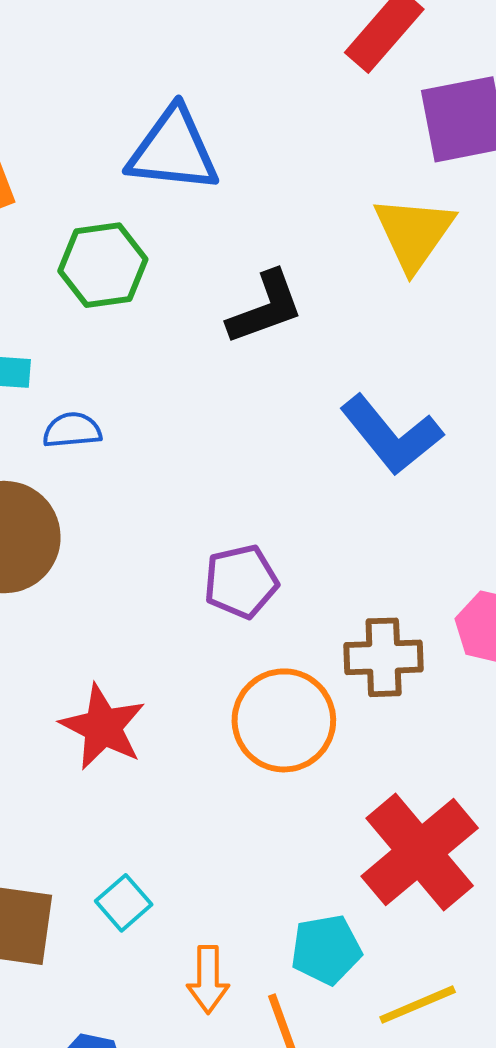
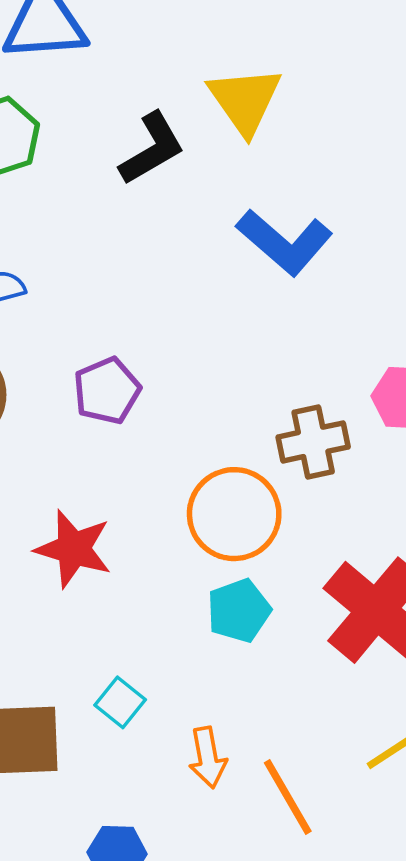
yellow triangle: (414, 233) -> (245, 100), moved
purple pentagon: (241, 582) -> (107, 391), moved
cyan pentagon: (326, 950) -> (239, 611), moved

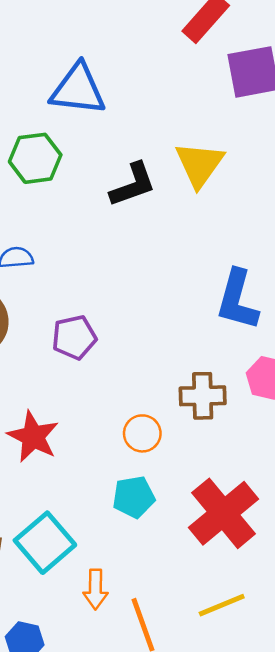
blue L-shape: (285, 242) -> (237, 300), moved, turned 54
orange circle: (234, 514) -> (142, 433), size x0.6
cyan square: (120, 702) -> (45, 543), size x1.8

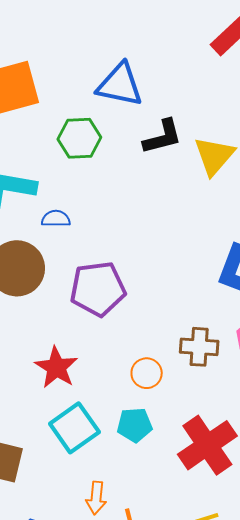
black L-shape: (133, 185) -> (162, 137), moved
purple pentagon: (74, 337) -> (98, 289), size x1.5
cyan square: (45, 543) -> (74, 428), moved

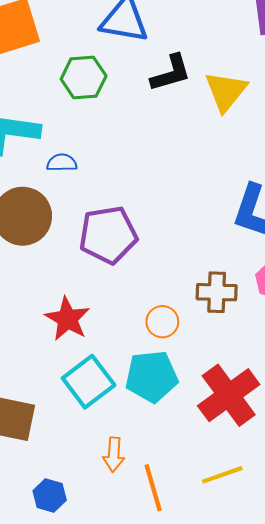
cyan pentagon: (135, 425) -> (152, 376), size x1.4

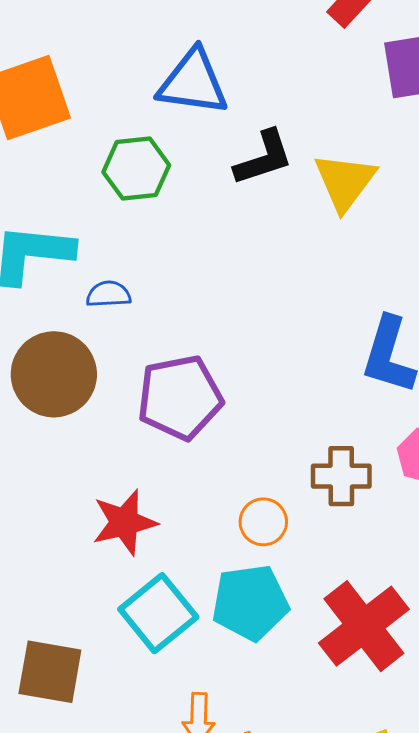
red star: (67, 319) -> (124, 522), turned 30

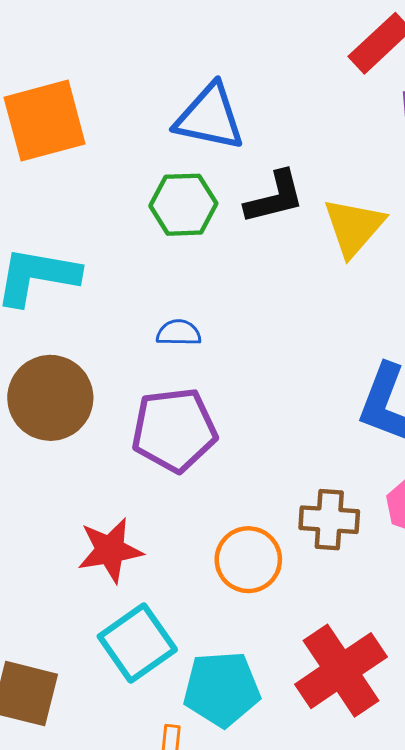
green hexagon: (136, 169) -> (183, 205), moved
blue semicircle: (109, 294) -> (179, 333), moved
orange circle: (263, 522) -> (248, 560), size x1.4
cyan pentagon: (250, 602) -> (222, 689), moved

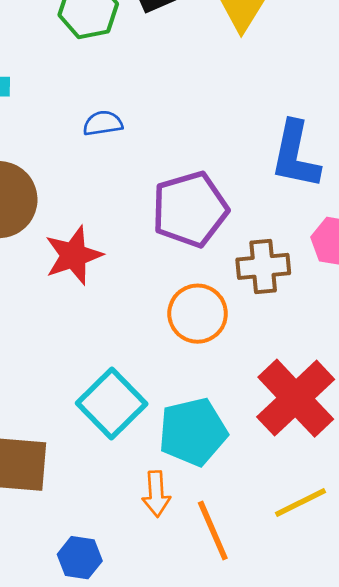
purple pentagon: (174, 430) -> (190, 209), moved
red star: (110, 550) -> (73, 255), moved

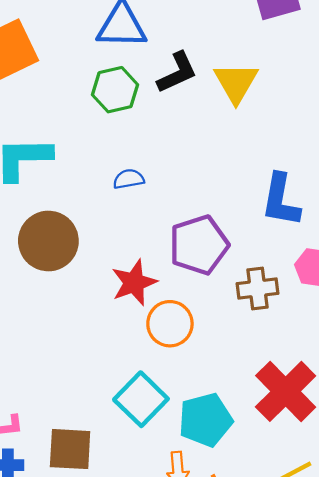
red star: (73, 255) -> (134, 283), moved
orange circle: (198, 314) -> (170, 324), moved

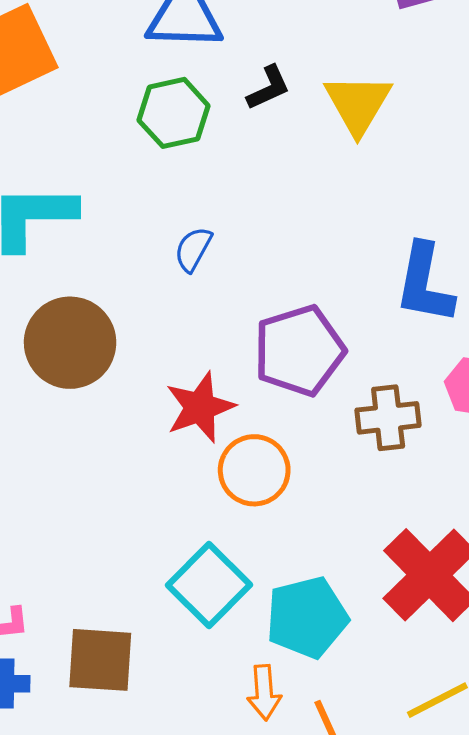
black L-shape: (177, 73) -> (269, 88), size x0.7
blue semicircle: (129, 179) -> (193, 249), turned -52

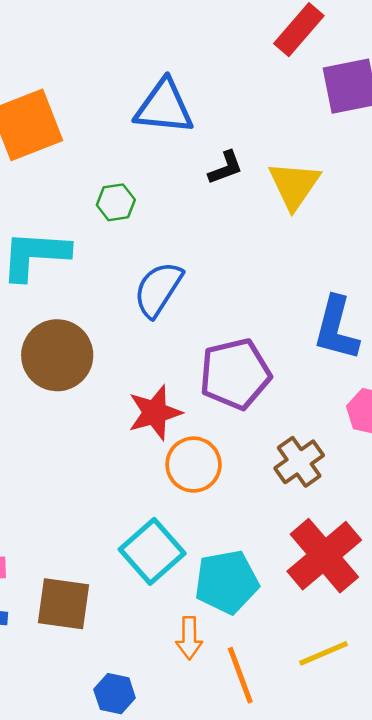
green hexagon: (174, 113) -> (116, 202), moved, size x0.7
blue semicircle: (193, 249) -> (158, 289), size x1.6
brown cross: (388, 418) -> (299, 462), moved, turned -33

